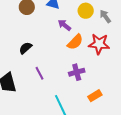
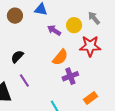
yellow circle: (86, 11) -> (74, 25), moved
orange semicircle: (75, 42) -> (60, 57), moved
purple line: (39, 73) -> (24, 81), moved

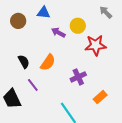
gray arrow: (94, 18) -> (106, 12), moved
black semicircle: (17, 57) -> (24, 62), turned 112
orange semicircle: (60, 57) -> (48, 62), moved

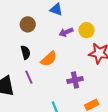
brown circle: (18, 21) -> (28, 24), moved
purple arrow: (58, 32) -> (66, 32), turned -64

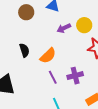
brown circle: (28, 24) -> (26, 12), moved
purple line: (29, 77) -> (53, 77), moved

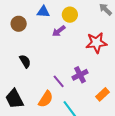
yellow circle: (84, 25) -> (70, 15), moved
orange semicircle: (48, 56) -> (46, 99), moved

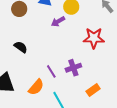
black semicircle: (25, 61) -> (21, 47), turned -32

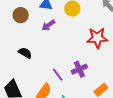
purple arrow: (58, 22) -> (48, 25), moved

